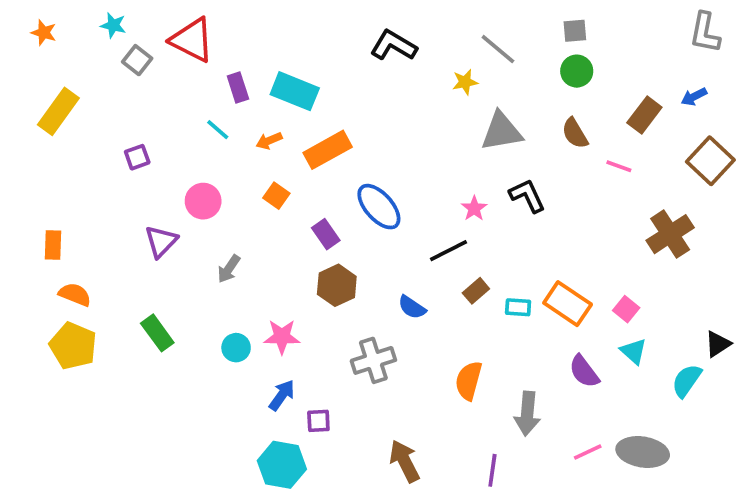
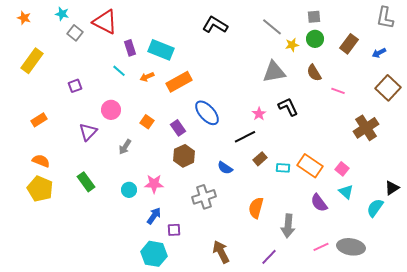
yellow star: (465, 82) -> (292, 45), moved
brown rectangle: (644, 115) -> (349, 44), moved
orange square: (276, 196) -> (147, 122), moved
orange rectangle: (53, 245) -> (39, 120), moved, turned 56
purple line: (492, 470) -> (269, 257), turned 36

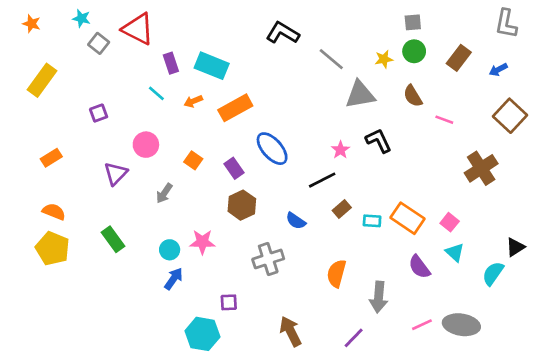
gray line: (272, 27) -> (331, 59), moved
blue arrow: (154, 216) -> (174, 279), moved

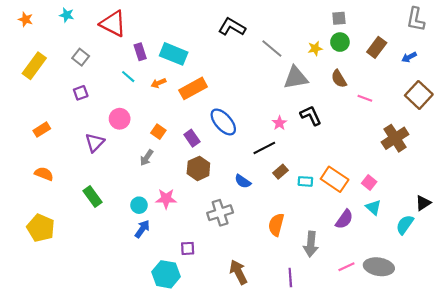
gray square: (99, 43) -> (81, 57), moved
gray arrow: (164, 193) -> (147, 158), moved
yellow pentagon: (53, 248) -> (41, 228), moved
purple semicircle: (419, 267) -> (344, 219), turned -108
purple line: (354, 338) -> (290, 278), turned -48

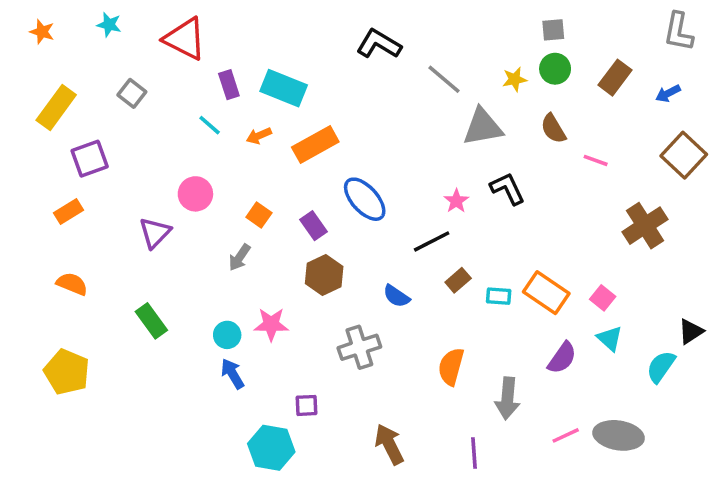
purple square: (81, 93) -> (90, 159), moved, size x1.5
blue arrow: (142, 229) -> (232, 374), turned -66

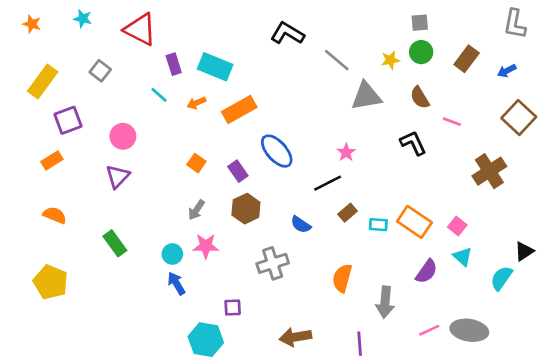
black L-shape: (507, 189) -> (413, 143), moved
pink circle: (195, 194) -> (123, 136), moved
gray arrow: (240, 257) -> (196, 210), moved
brown arrow: (389, 444) -> (295, 337), turned -72

